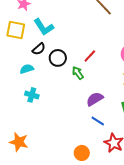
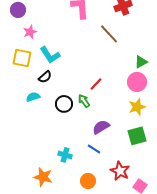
black circle: (58, 58) -> (64, 104), moved
cyan cross: (32, 95) -> (65, 155), moved
blue line: (98, 121) -> (94, 149), moved
orange star: (19, 142) -> (43, 177), moved

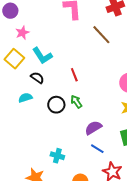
yellow square: (22, 58) -> (14, 59), turned 30
black semicircle: (45, 77) -> (37, 78), turned -104
red line: (96, 84) -> (74, 75), moved, turned -64
blue line: (94, 149) -> (97, 149), moved

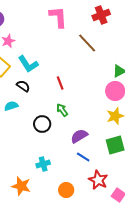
black circle: (56, 105) -> (42, 124), moved
cyan cross: (57, 156) -> (43, 164), turned -32

